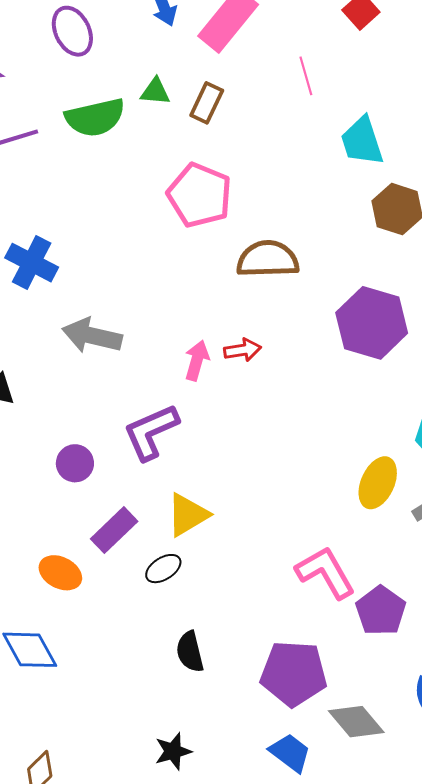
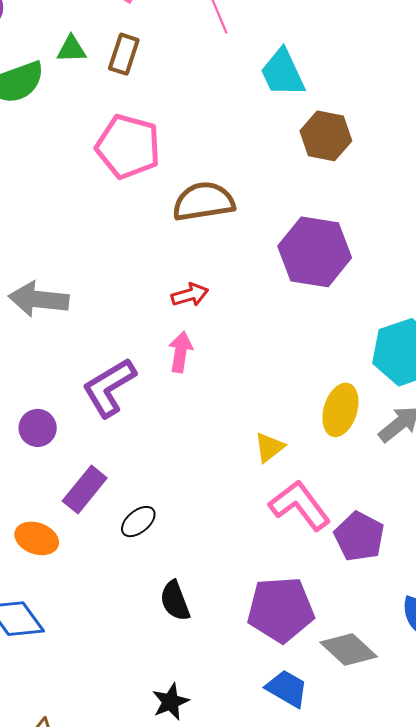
pink arrow: (197, 360) -> (181, 352), moved
yellow triangle: (188, 515) -> (269, 447), moved, size x0.7

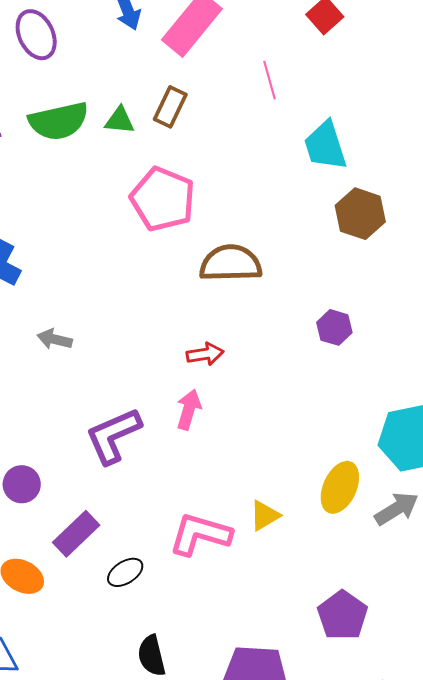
green triangle: (71, 49) -> (120, 120), moved
purple hexagon: (315, 252) -> (334, 327), size x0.5
gray arrow: (39, 299) -> (55, 339), size x0.6
purple circle: (38, 428) -> (22, 484), moved
pink L-shape: (300, 505) -> (200, 534), moved, turned -44

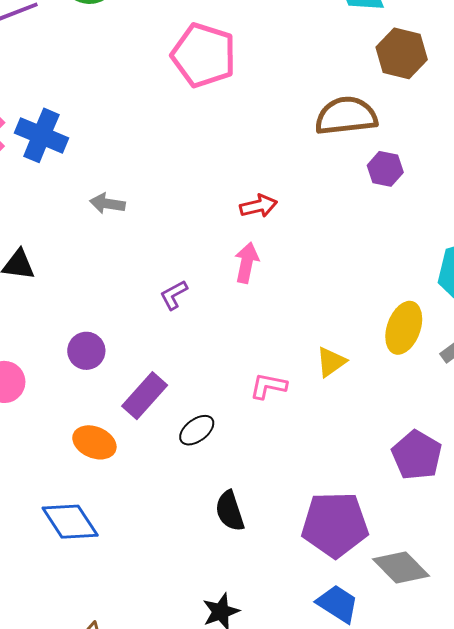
brown semicircle: (231, 263) -> (346, 116), moved
purple L-shape: (113, 436) -> (174, 295), size x0.5
pink L-shape: (200, 534) -> (268, 386), size x0.6

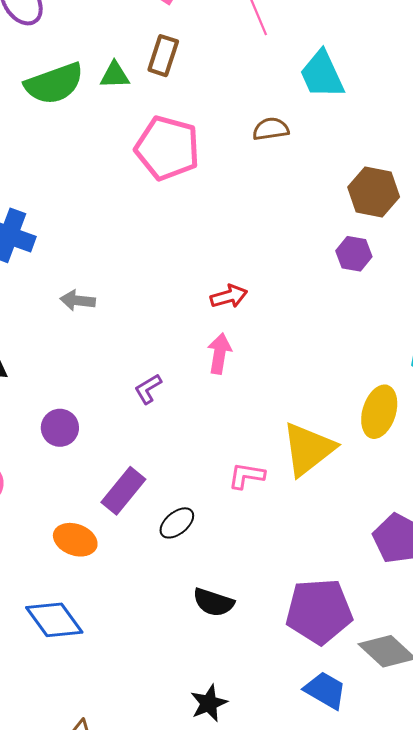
brown hexagon: (402, 53) -> (374, 192), moved
brown semicircle: (346, 116) -> (271, 129), moved, size x0.6
purple circle: (86, 351) -> (60, 428), moved
yellow triangle: (331, 362) -> (308, 449), size x1.8
black semicircle: (230, 511) -> (213, 602), turned -51

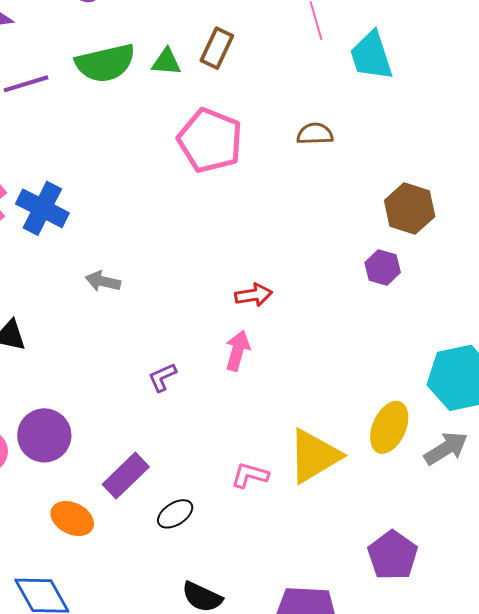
cyan trapezoid: (322, 75) -> (371, 56), moved
purple circle: (60, 428) -> (44, 435), moved, size x1.4

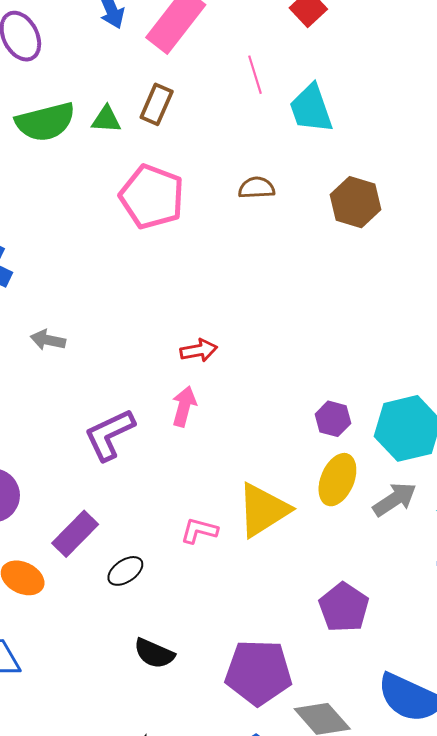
brown hexagon: (410, 209) -> (355, 202), moved
purple hexagon: (383, 268) -> (333, 419), moved
purple L-shape: (162, 377) -> (109, 435), size x1.8

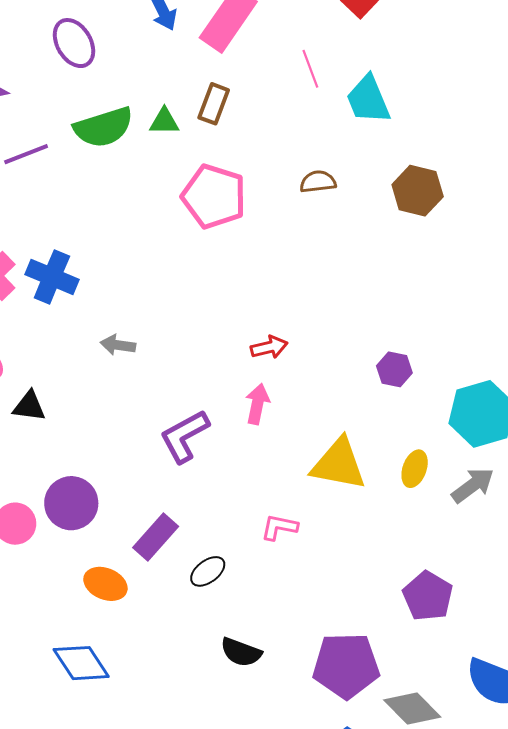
purple hexagon: (333, 419) -> (394, 369), moved
yellow ellipse: (337, 480) -> (415, 469), size x0.7
yellow triangle: (263, 510) -> (339, 464), moved, turned 46

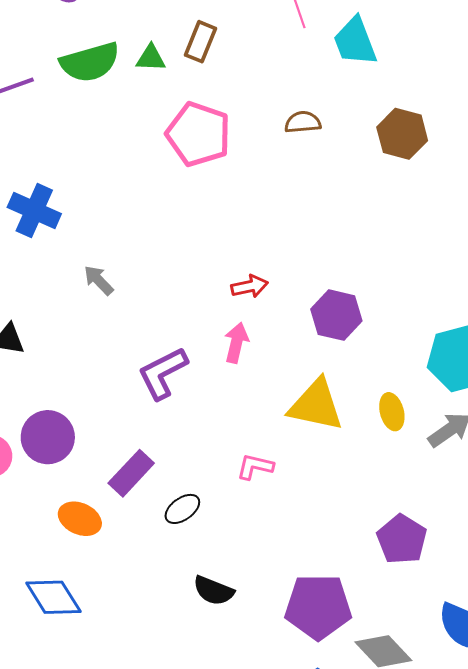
gray arrow: (118, 345) -> (99, 280), turned 36
purple hexagon: (394, 369) -> (336, 315), moved, size x1.4
yellow ellipse: (415, 469) -> (392, 412), turned -36

